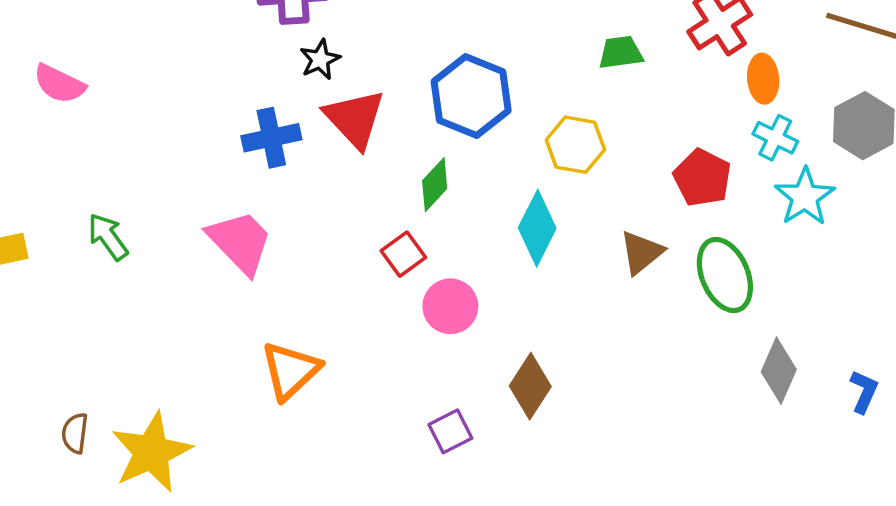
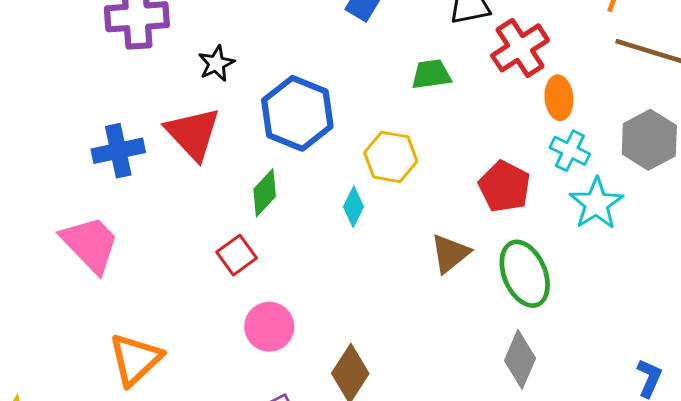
black star: (320, 60) -> (216, 63), moved
cyan diamond: (537, 228) -> (353, 207), moved, size x0.6
pink circle: (450, 306) -> (269, 327), moved
gray diamond: (779, 371) -> (520, 359), moved

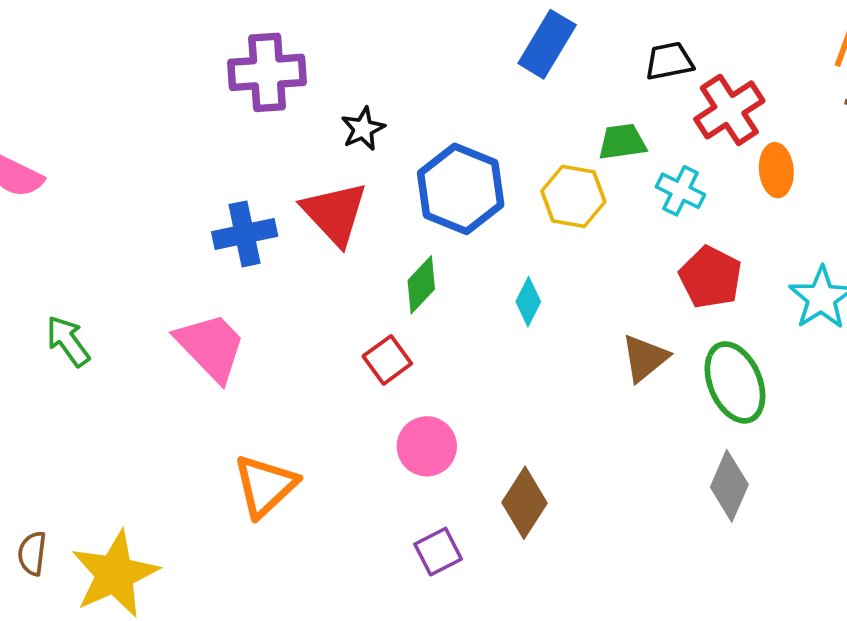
cyan cross: (570, 151) -> (680, 191), moved
yellow hexagon: (391, 157) -> (573, 196), moved

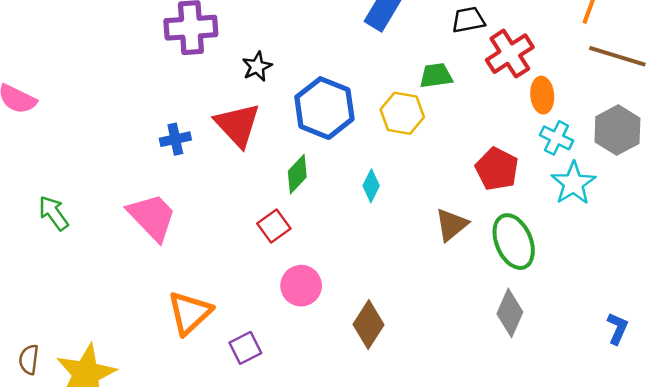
cyan cross: (680, 191) -> (556, 138), moved
blue cross: (245, 234) -> (175, 139), size x0.7
purple square: (438, 552) -> (245, 348), moved

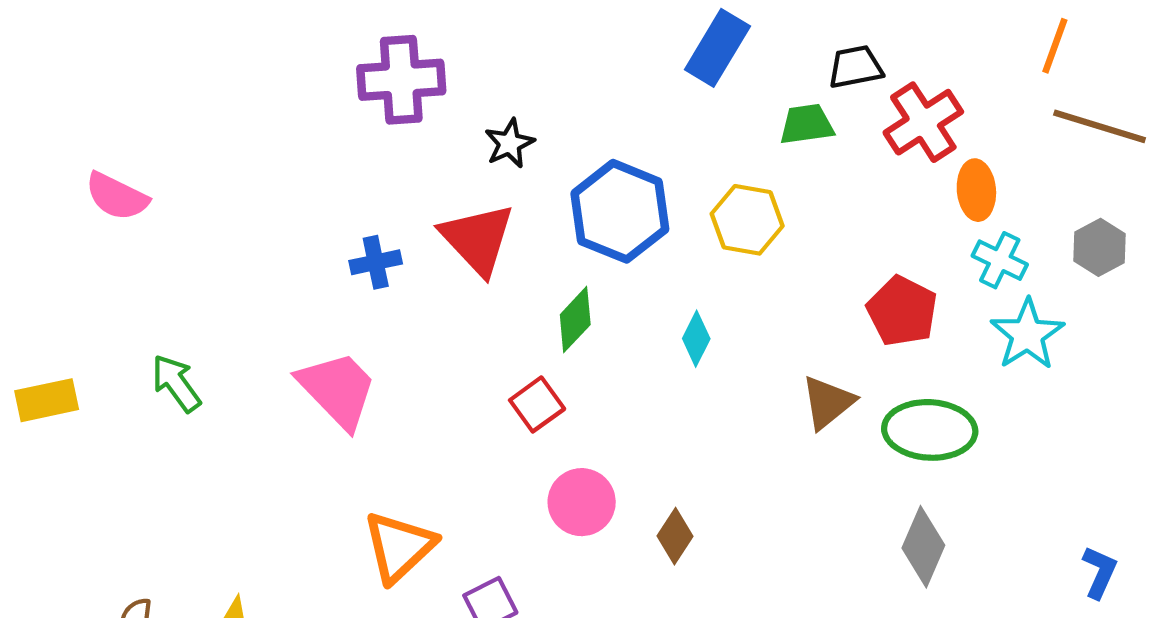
green trapezoid: (436, 76) -> (807, 124), moved
gray hexagon: (617, 130) -> (1100, 247), size x0.7
green ellipse: (514, 242) -> (930, 430), turned -64
brown diamond: (369, 325) -> (675, 536), moved, size x0.7

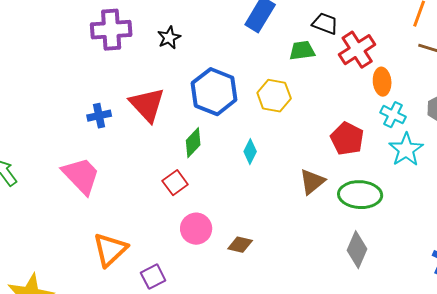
black trapezoid: (855, 67) -> (325, 24), turned 32
black star: (509, 143) -> (169, 38), moved
brown diamond: (675, 536) -> (240, 245), turned 70

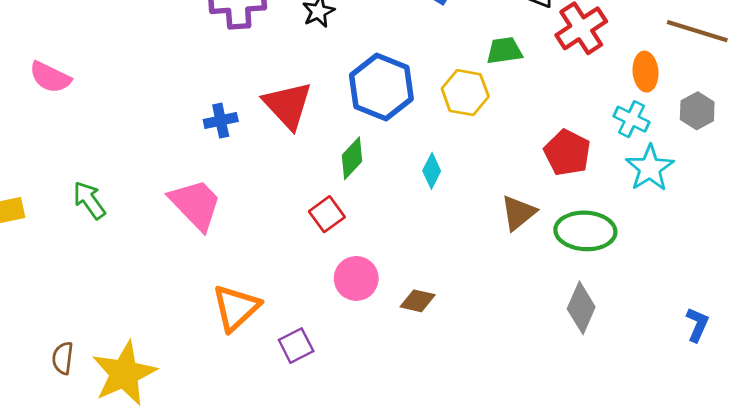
green trapezoid: (302, 51) -> (504, 51), moved
orange ellipse: (382, 82) -> (646, 72), moved

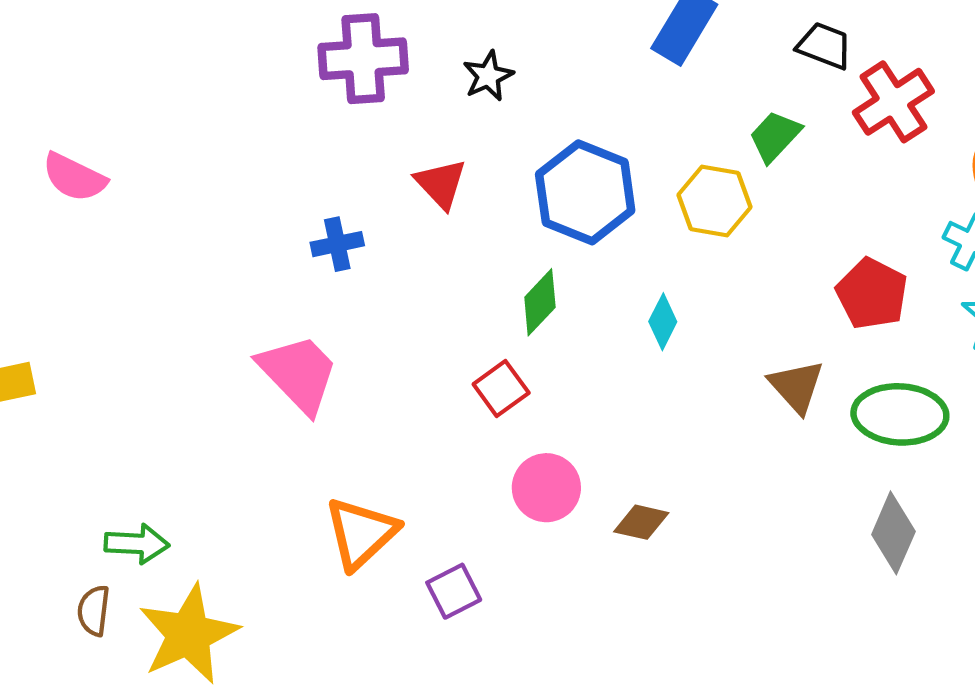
green trapezoid: (504, 51) -> (775, 136), turned -39
red triangle: (288, 105) -> (441, 184), moved, size x0.7
green arrow: (89, 200) -> (137, 544), moved, turned 129
brown triangle: (518, 213) -> (796, 386), turned -33

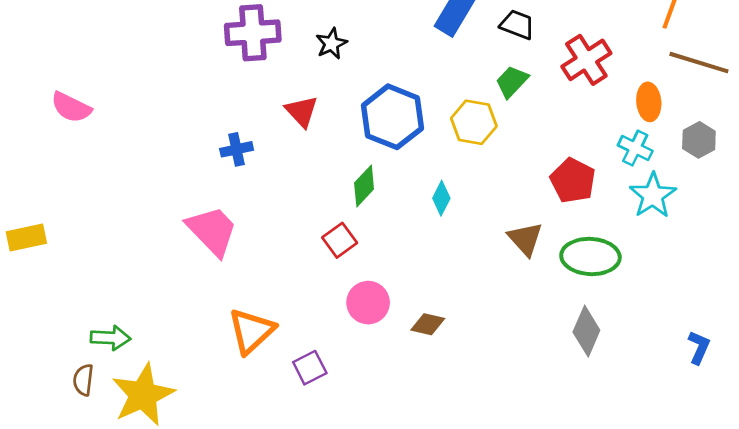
black trapezoid: (824, 46) -> (517, 25), moved

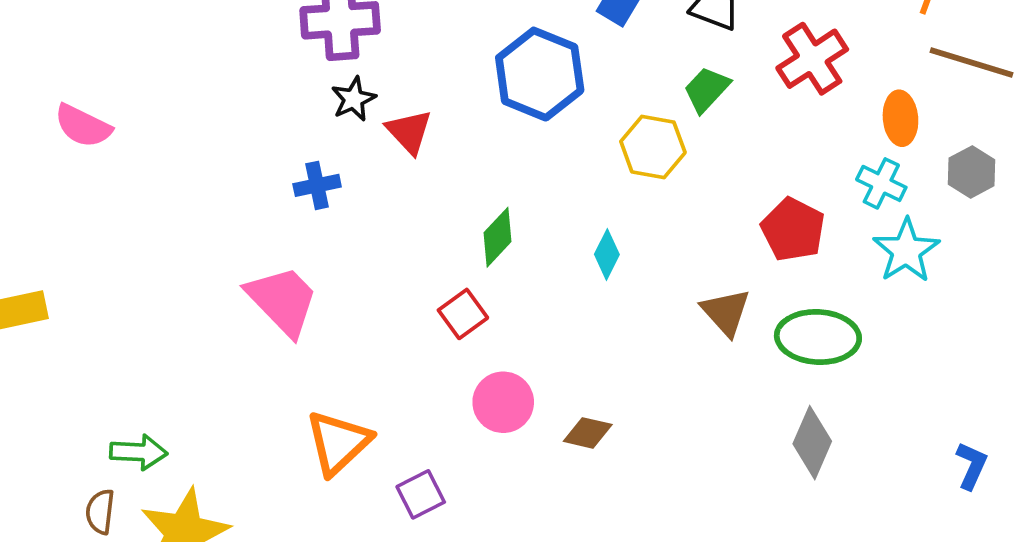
black star: (331, 44) -> (354, 99), moved
blue hexagon: (392, 117) -> (540, 74), moved

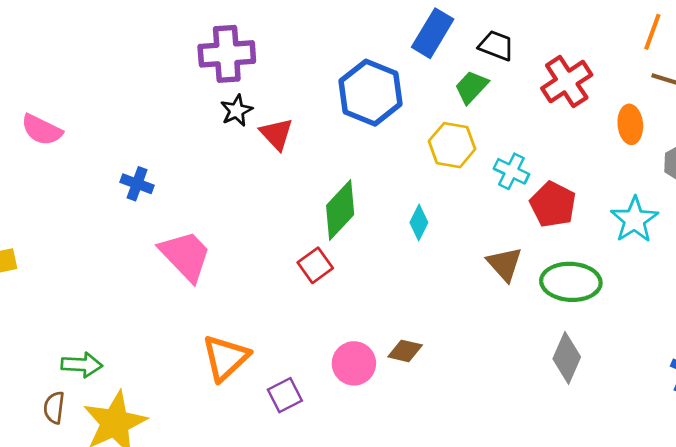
green trapezoid: (707, 89) -> (471, 87), moved
cyan cross: (881, 183) -> (511, 171), moved
blue cross: (317, 185) -> (137, 184), moved, turned 32
green diamond: (497, 237) -> (340, 210), size x1.4
pink circle: (503, 402) -> (354, 363), moved

